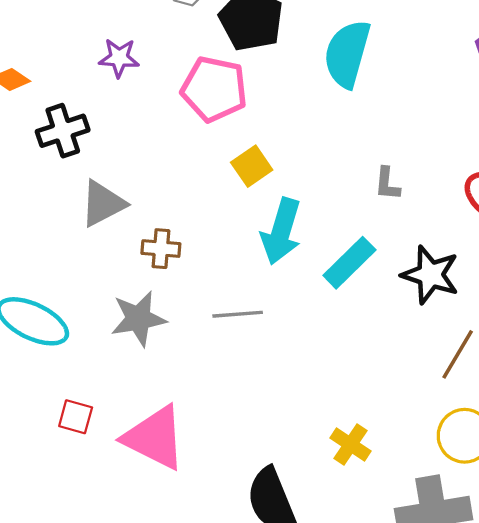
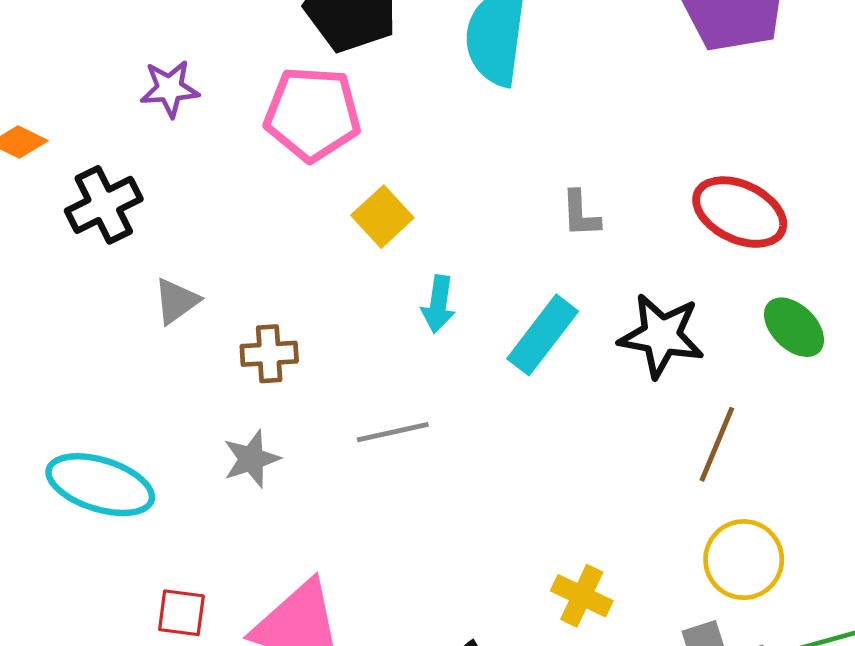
gray triangle: (103, 204) -> (176, 301), size x0.7
cyan arrow: (281, 231) -> (438, 304), size x0.6
gray star: (138, 319) -> (251, 459), size x0.7

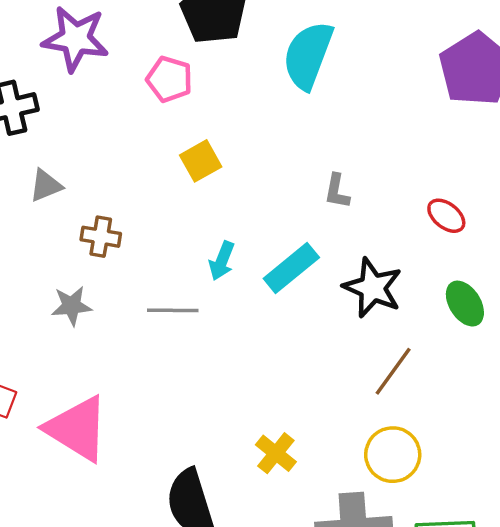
purple star: (170, 89) -> (75, 39), size x1.6
pink pentagon: (313, 114) -> (169, 79), size x0.7
red ellipse: (740, 212) -> (446, 216), size x0.6
cyan arrow: (438, 304) -> (222, 261), moved

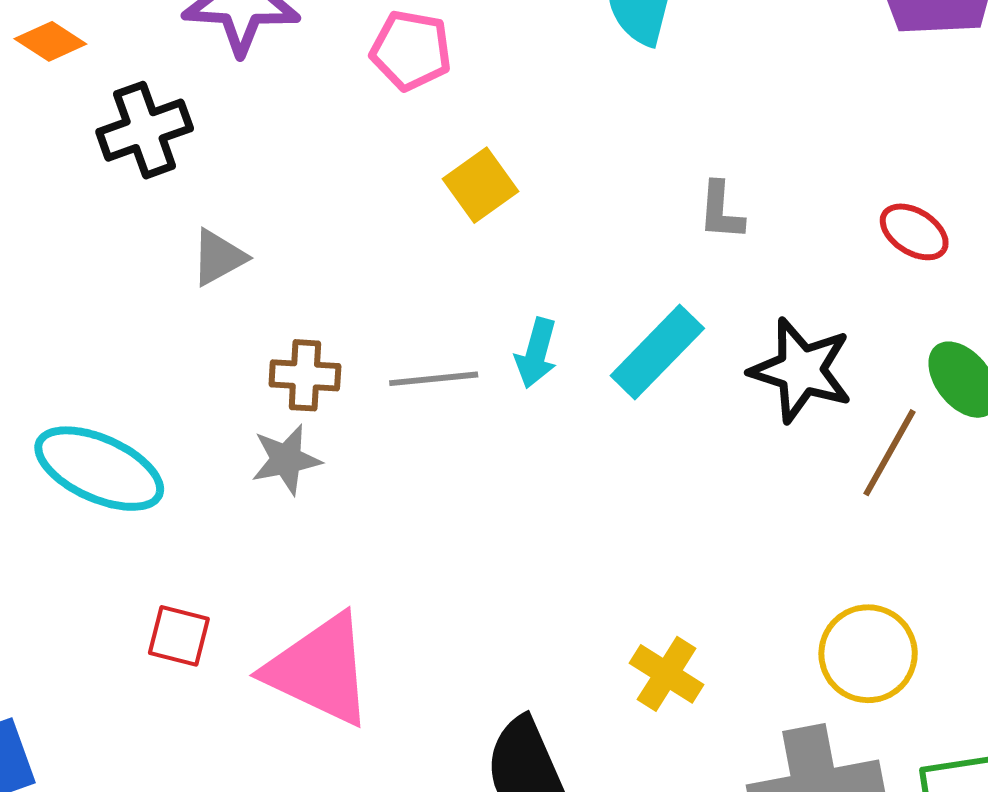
brown cross: (101, 237) -> (305, 375), moved
gray line: (173, 310) -> (434, 379), moved
brown line: (393, 371) -> (890, 453), moved

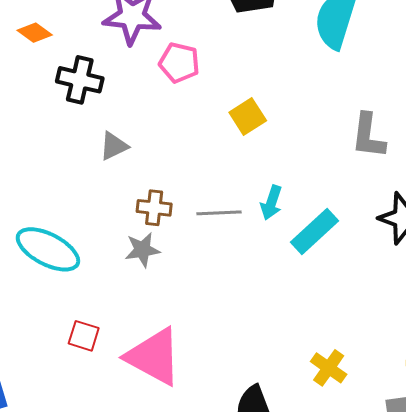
pink pentagon: (411, 50) -> (179, 63), moved
black cross: (145, 130) -> (80, 80), turned 30
gray L-shape: (721, 211) -> (368, 136), size x1.5
cyan rectangle: (657, 352) -> (314, 232), moved

